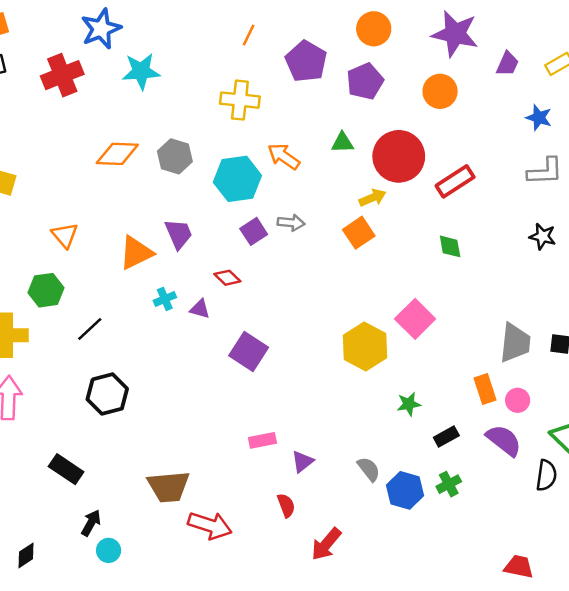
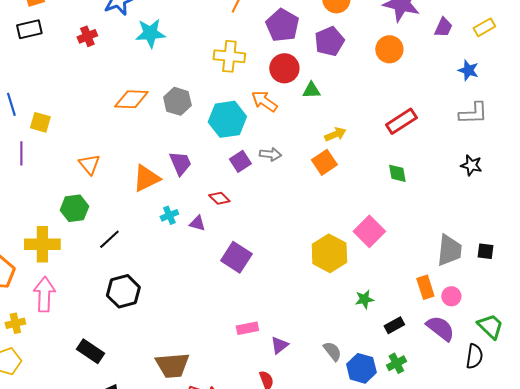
red cross: (62, 75) -> (87, 36), size x0.6
red circle: (399, 156) -> (284, 68), moved, size x0.7

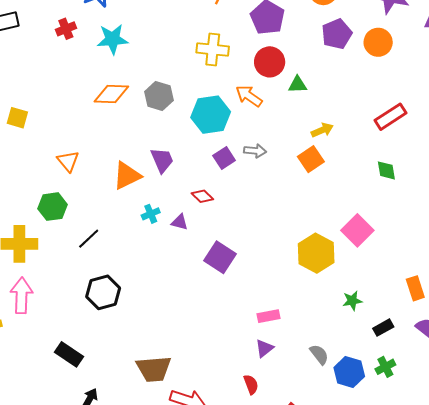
cyan star: (150, 33) -> (112, 39), moved
purple pentagon: (329, 41) -> (337, 34), moved
pink rectangle: (247, 328) -> (269, 316), moved

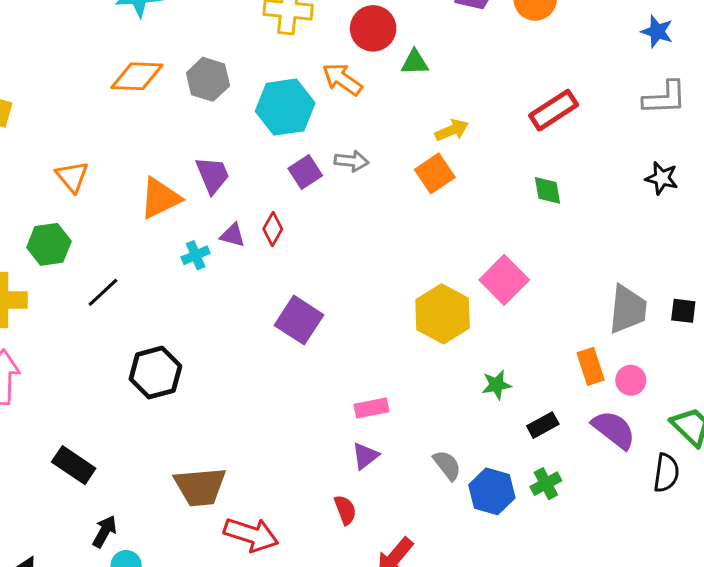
red diamond: (202, 196) -> (273, 229), turned 75
purple triangle: (180, 222) -> (233, 235), moved
black hexagon: (103, 292) -> (155, 373), moved

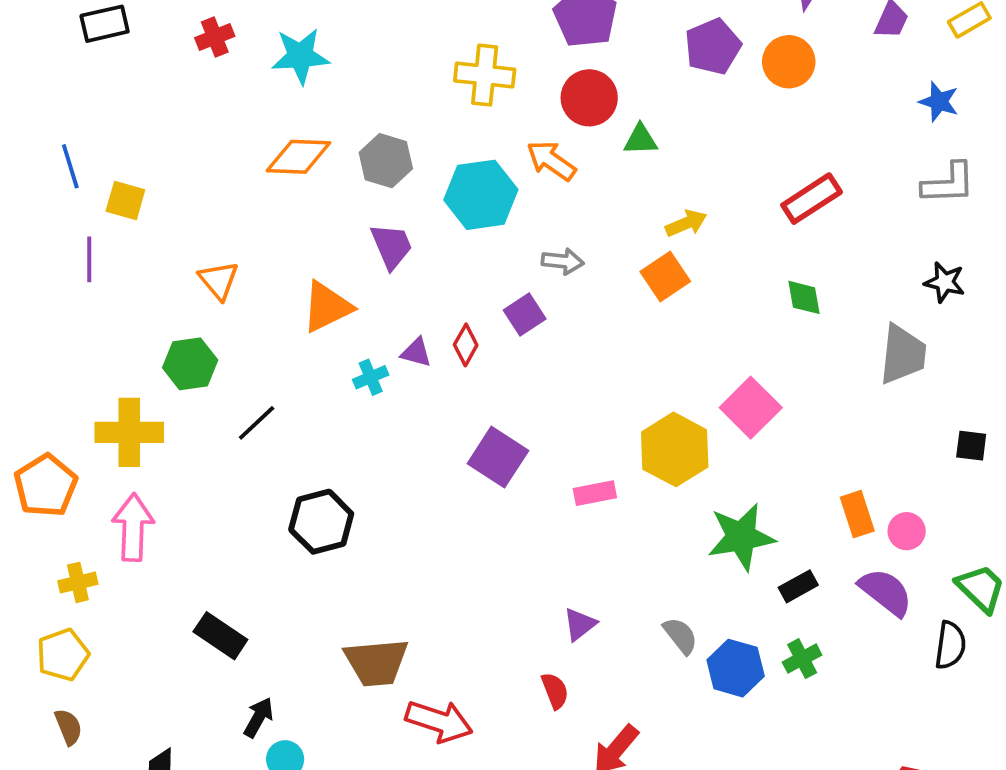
purple square: (305, 172) -> (525, 315), moved
purple trapezoid: (213, 175) -> (392, 246), moved
gray trapezoid: (628, 309) -> (903, 354), moved
green star: (497, 385) -> (741, 537), size x1.8
pink rectangle: (372, 408) -> (595, 493), moved

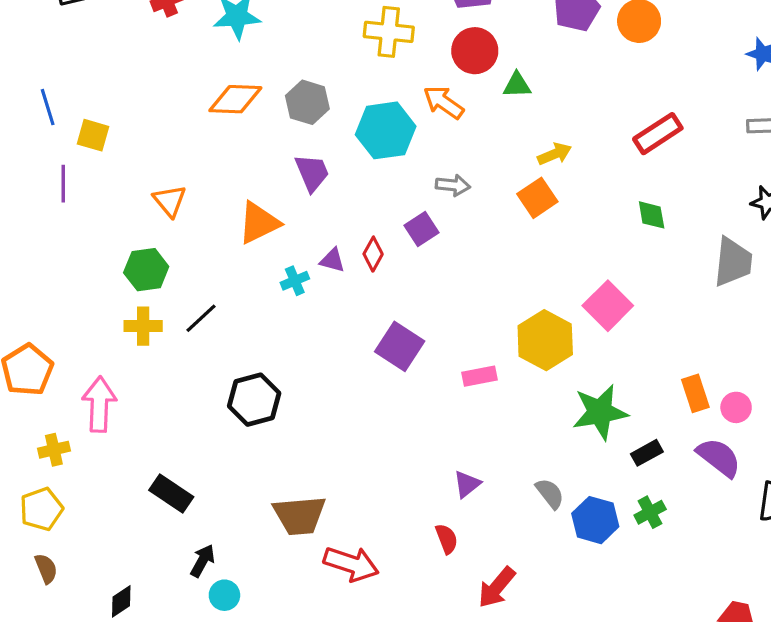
yellow cross: (129, 432) -> (143, 326), moved, size x0.7

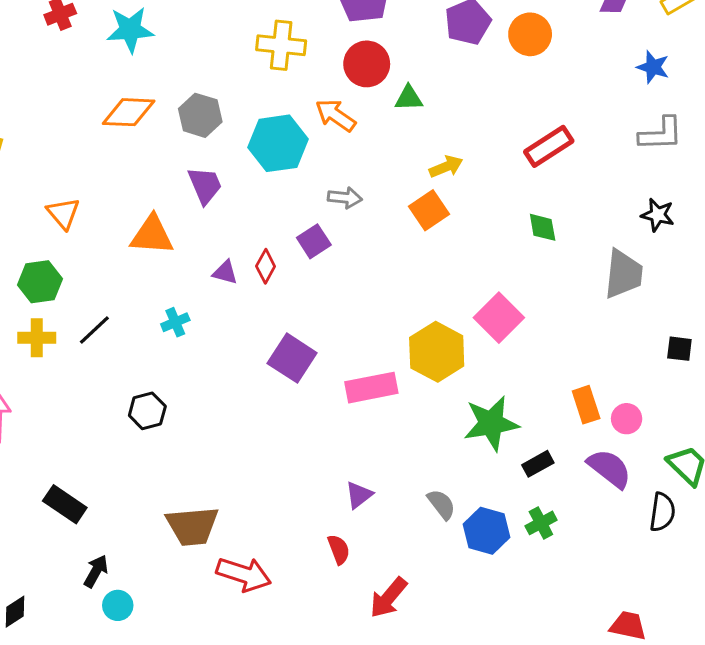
orange triangle: (259, 223) -> (152, 235), turned 30
cyan cross: (295, 281) -> (175, 322), moved
pink rectangle: (479, 376) -> (371, 388), size x1.5
black hexagon: (254, 400) -> (147, 411), size x0.7

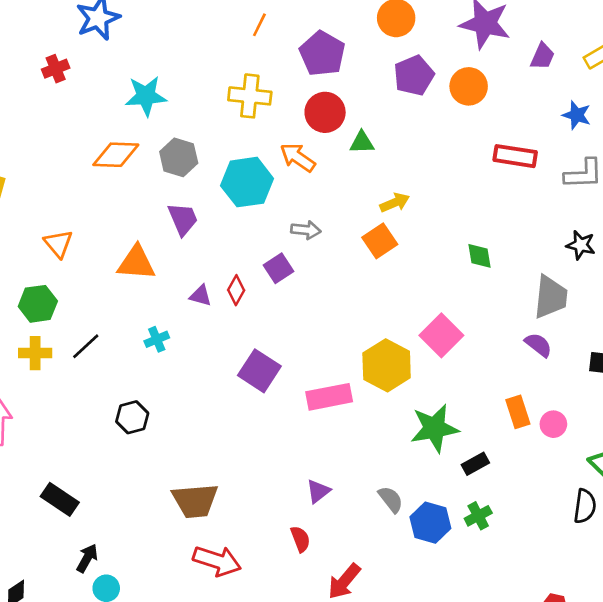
cyan star: (130, 30) -> (146, 96), moved
red rectangle: (549, 146) -> (515, 156), moved, turned 42
purple semicircle: (609, 468) -> (538, 345), moved, size x0.7
brown trapezoid: (192, 526) -> (195, 501), moved

